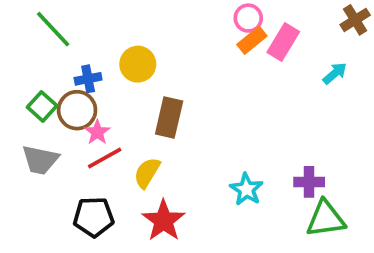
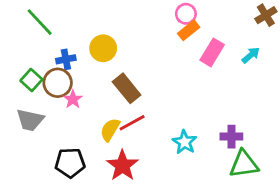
pink rectangle: (283, 42) -> (212, 52), moved
brown rectangle: (169, 118) -> (127, 88), turned -52
red line: (105, 158) -> (132, 123), moved

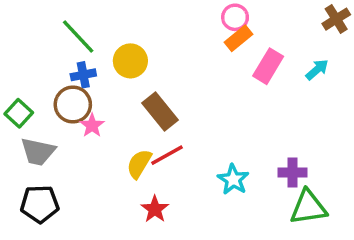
green line: (40, 22) -> (78, 36), moved
green square: (31, 80) -> (19, 113), moved
black pentagon: (70, 163) -> (40, 204), moved
red star: (122, 166) -> (155, 209), size x0.7

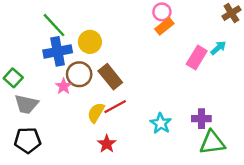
pink rectangle: (268, 66) -> (197, 57), moved
blue cross: (83, 75) -> (58, 51), size x1.6
brown circle: (73, 105) -> (79, 74), moved

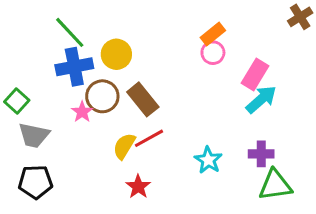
pink circle: (162, 12) -> (213, 53), moved
cyan arrow: (218, 48) -> (261, 99), moved, size x1.5

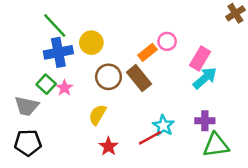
orange rectangle: (213, 34) -> (148, 52), moved
brown circle: (102, 96) -> (108, 77), moved
brown rectangle: (143, 99) -> (139, 78), moved
green square: (17, 101) -> (46, 84), moved
red line: (149, 138) -> (150, 138), moved

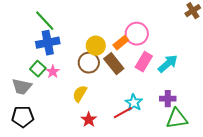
pink circle: (167, 41) -> (137, 34), size x1.5
yellow circle: (91, 43) -> (96, 46), moved
pink rectangle: (200, 59) -> (144, 62), moved

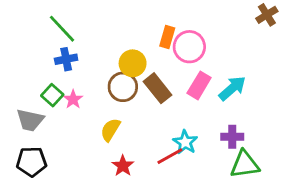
blue cross: (48, 43) -> (66, 59), size x0.7
orange rectangle: (121, 43) -> (167, 37), moved, turned -35

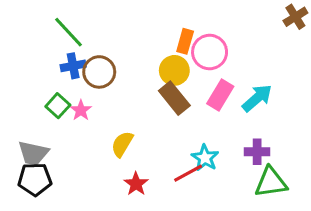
yellow circle: (133, 63) -> (174, 70), moved
brown circle: (123, 87) -> (99, 72), moved
gray trapezoid: (30, 120) -> (33, 153), moved

